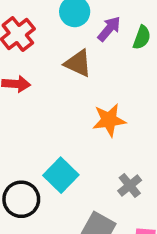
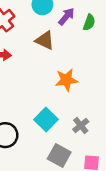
cyan square: (61, 175) -> (46, 120), moved

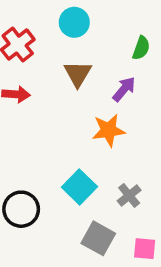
purple arrow: (66, 16) -> (124, 89), moved
brown triangle: (45, 40) -> (78, 74), turned 36

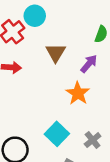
cyan circle: (74, 22) -> (35, 16), moved
orange star: (109, 130) -> (78, 93), turned -30

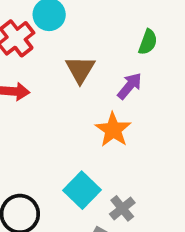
gray cross: (93, 140) -> (122, 208), moved

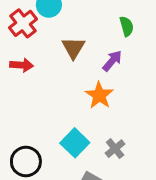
green semicircle: (148, 42) -> (127, 26), turned -36
gray cross: (122, 208) -> (115, 149), moved

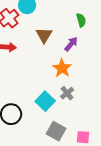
gray cross: (115, 149) -> (67, 93), moved

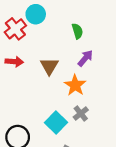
green semicircle: (81, 20) -> (77, 31), moved
brown triangle: (44, 35) -> (49, 66), moved

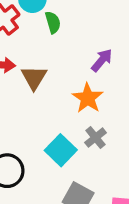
green semicircle: (77, 31) -> (53, 22), moved
brown triangle: (49, 66) -> (34, 78), moved

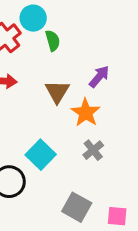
brown triangle: (34, 78) -> (57, 92), moved
cyan square: (61, 150) -> (41, 155), moved

